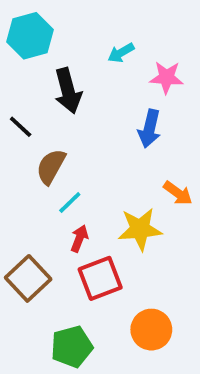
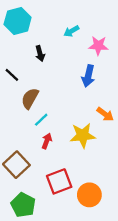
black arrow: (68, 91) -> (40, 54), size x0.6
red square: (100, 278) -> (59, 181), moved
green pentagon: (72, 347) -> (23, 205), moved, turned -30

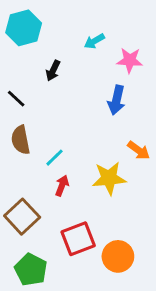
black arrow: (40, 54) -> (53, 71), turned 40
brown semicircle: (30, 98) -> (21, 140), moved, turned -40

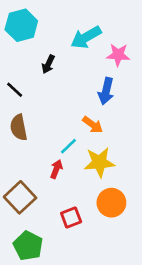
cyan arrow: (94, 41) -> (86, 37), size x1.6
orange arrow: (139, 150) -> (93, 125), moved
cyan line: (55, 158) -> (68, 146), moved
red square: (78, 239) -> (71, 217), size x0.7
orange circle: (118, 256) -> (111, 203), moved

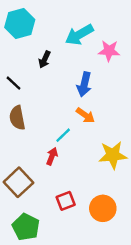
blue arrow: (106, 91) -> (84, 84), moved
yellow star: (99, 162) -> (113, 155), moved
orange circle: (111, 203) -> (103, 208), moved

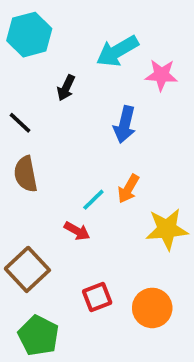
orange arrow: (85, 115) -> (128, 189), moved, turned 84
red arrow: (52, 156) -> (77, 231), turned 98

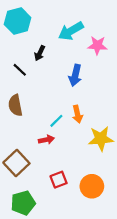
black line: (20, 123) -> (20, 70), moved
orange arrow: (128, 189) -> (77, 114), turned -42
red arrow: (77, 231) -> (46, 140), turned -40
green pentagon: (38, 336) -> (23, 203), turned 30

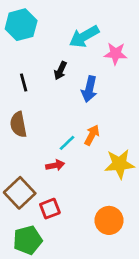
black arrow: (40, 53) -> (60, 71), moved
black line: (20, 70) -> (24, 82), turned 32
orange arrow: (77, 114) -> (92, 135), turned -140
red square: (59, 180) -> (50, 209), moved

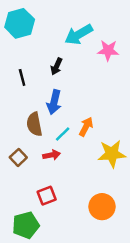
blue arrow: (89, 89) -> (54, 102), moved
brown semicircle: (18, 125) -> (34, 124), moved
brown square: (20, 193) -> (18, 157), moved, size x0.6

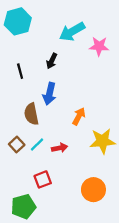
cyan line: (63, 134) -> (37, 144), moved
red arrow: (52, 155) -> (60, 148), moved

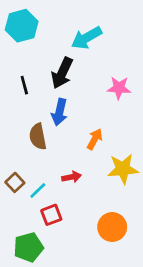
pink star: (99, 46) -> (119, 88), moved
black arrow: (52, 61) -> (62, 73), size x1.6
brown square: (17, 144) -> (15, 182), moved
cyan line: (37, 144) -> (38, 191), moved

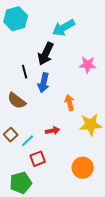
black line: (24, 85) -> (25, 72), moved
brown semicircle: (38, 136) -> (17, 101), moved, turned -42
orange arrow: (95, 139) -> (70, 103), turned -42

